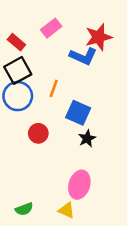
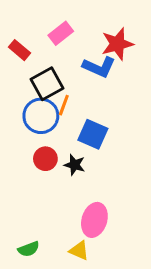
black square: (18, 70) -> (47, 84), moved
blue circle: (18, 96) -> (41, 116), moved
black star: (87, 138) -> (75, 165), moved, turned -30

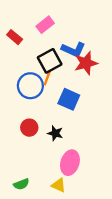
red star: (117, 44) -> (86, 63), moved
black square: (47, 84) -> (50, 61), moved
red circle: (45, 159) -> (29, 128), moved
black star: (75, 165) -> (55, 133), moved

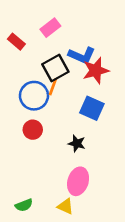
blue square: (69, 99) -> (92, 108), moved
red circle: (29, 128) -> (33, 130), moved
black star: (55, 133) -> (77, 144), moved

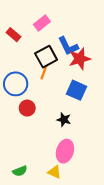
blue L-shape: (82, 55) -> (68, 46), turned 40
blue circle: (34, 96) -> (16, 84), moved

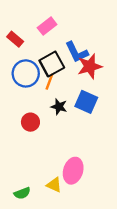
blue circle: (16, 84) -> (26, 73), moved
black star: (64, 120) -> (59, 107), moved
yellow triangle: (54, 172) -> (54, 185), moved

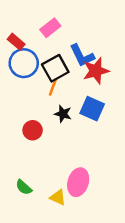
blue circle: (26, 73) -> (24, 63), moved
green semicircle: (22, 193) -> (24, 187), moved, turned 63

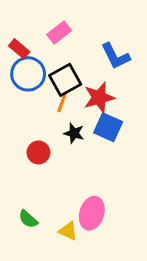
blue L-shape: (82, 56) -> (116, 56), moved
red star: (96, 71) -> (99, 98), moved

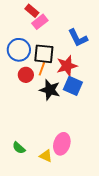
red rectangle: (19, 49) -> (32, 11), moved
black square: (65, 80) -> (44, 54), turned 35
black star: (74, 133) -> (50, 90), size x1.5
red circle: (38, 152) -> (26, 75), moved

